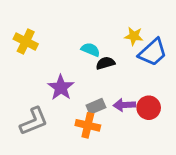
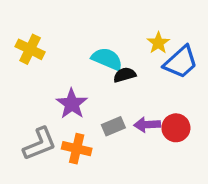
yellow star: (134, 36) -> (158, 43), turned 30
cyan semicircle: (91, 50) -> (107, 59), size x1.4
orange cross: (88, 125) -> (77, 149), moved

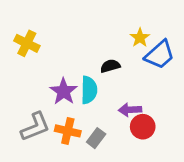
cyan semicircle: (107, 59) -> (89, 90), moved, turned 68
gray rectangle: (113, 126) -> (96, 138), moved, turned -30
red circle: (176, 128) -> (143, 127), moved

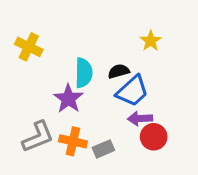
blue trapezoid: (160, 55) -> (132, 91), moved
cyan semicircle: (89, 90) -> (84, 73), moved
gray rectangle: (96, 138) -> (103, 149), turned 30

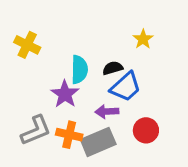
purple arrow: (140, 118) -> (107, 112), moved
gray rectangle: (103, 149) -> (98, 142), size x1.6

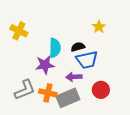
blue trapezoid: (126, 87) -> (87, 60), turned 30
purple star: (65, 94) -> (45, 65), turned 30

